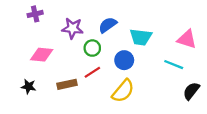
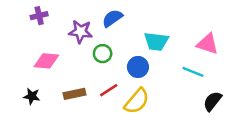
blue semicircle: (108, 25) -> (112, 18), moved
red line: (92, 72) -> (109, 90), moved

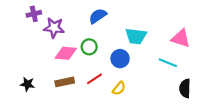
purple star: (81, 32) -> (54, 28), moved
pink diamond: (46, 61) -> (66, 53), moved
yellow semicircle: (137, 101) -> (119, 88), size x0.6
black semicircle: (212, 101) -> (185, 88), turned -36

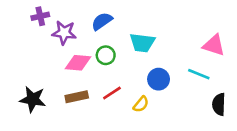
blue semicircle: (98, 16) -> (102, 21), moved
cyan trapezoid: (136, 36) -> (142, 43), moved
blue circle: (120, 59) -> (159, 79), moved
black star: (27, 84) -> (33, 99), size x1.5

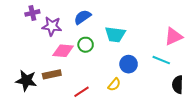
pink triangle: (214, 45) -> (174, 36), turned -42
red line: (112, 93) -> (81, 92), moved
brown rectangle: (77, 97) -> (52, 74), moved

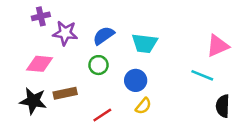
blue semicircle: (83, 17) -> (104, 36), moved
green circle: (86, 45) -> (98, 65), moved
pink diamond: (63, 51) -> (40, 64), moved
blue circle: (129, 64) -> (136, 80), moved

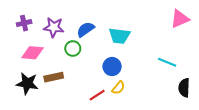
purple cross: (41, 16) -> (24, 23), moved
pink triangle: (218, 46) -> (180, 19), moved
green circle: (98, 65) -> (73, 48), moved
red line: (102, 115) -> (97, 95), moved

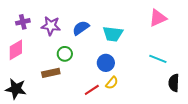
pink triangle: (180, 19) -> (158, 18), moved
green circle: (73, 48) -> (65, 54), moved
pink diamond: (33, 53) -> (16, 50), moved, turned -35
black star: (27, 83) -> (16, 89), moved

